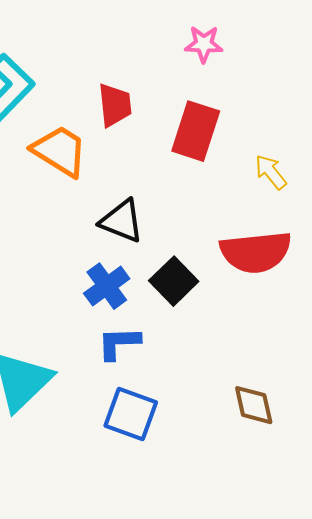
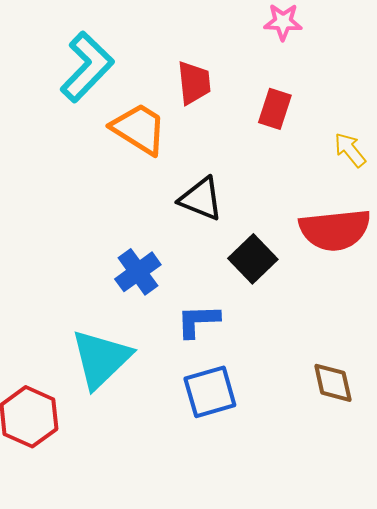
red rectangle: (196, 131) -> (275, 109), size x0.7
blue cross: (107, 286) -> (138, 272), moved
blue square: (131, 414) -> (210, 392), turned -36

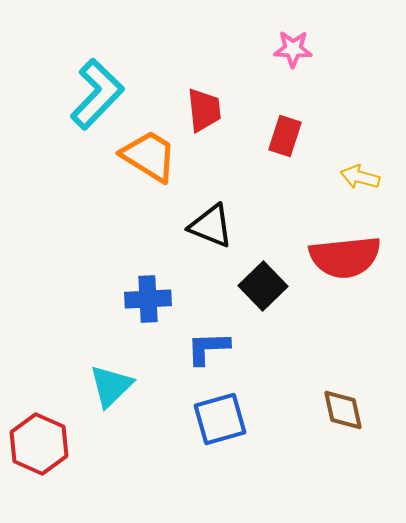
yellow arrow: (350, 150) -> (360, 177), turned -36
blue cross: (138, 272) -> (148, 299), turned 33
cyan triangle: (101, 359) -> (111, 386), size x0.7

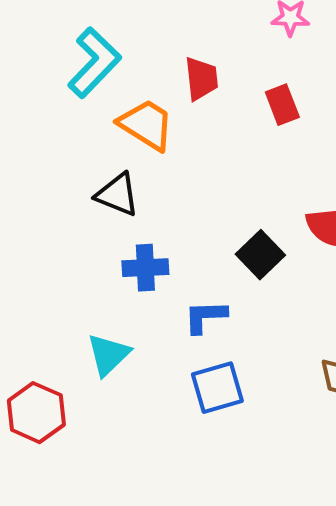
red rectangle: (285, 136) -> (282, 105), turned -39
black triangle: (211, 226) -> (117, 195), moved

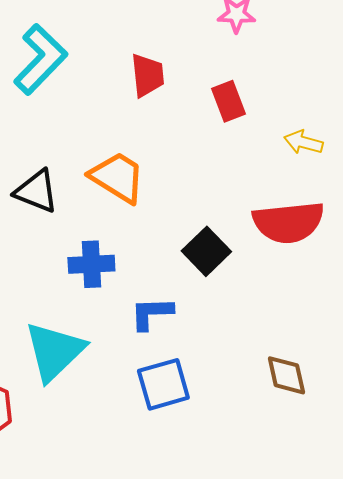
orange trapezoid: (146, 125) -> (117, 177), moved
black triangle: (117, 195) -> (36, 191), moved
cyan triangle: (108, 355) -> (54, 351), size x1.4

